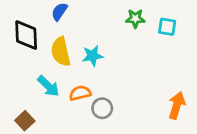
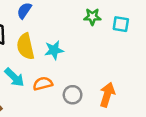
orange arrow: (177, 105) -> (107, 95), moved
gray circle: (102, 108) -> (73, 95), moved

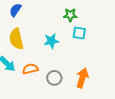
cyan square: (121, 24) -> (79, 33), moved
cyan star: (54, 50) -> (51, 41), moved

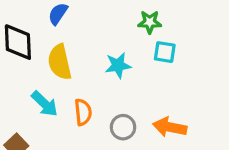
orange semicircle: (30, 69) -> (83, 112), turned 98
orange arrow: (82, 78) -> (170, 127), turned -96

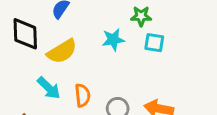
yellow semicircle: (60, 62) -> (62, 51), turned -108
cyan star: (118, 65) -> (113, 40), moved

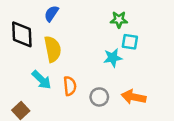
cyan star: (113, 40) -> (113, 58), moved
yellow semicircle: (62, 51) -> (53, 49), turned -70

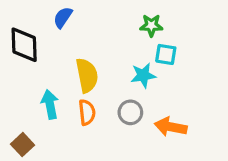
yellow semicircle: (53, 49) -> (87, 75), moved
cyan arrow: (42, 80) -> (50, 104), turned -145
gray circle: (99, 97) -> (130, 112), moved

